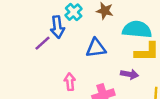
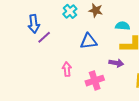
blue arrow: (57, 27) -> (34, 24), moved
cyan semicircle: (137, 29) -> (123, 26), size x0.6

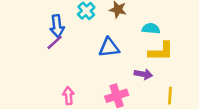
blue arrow: (34, 24) -> (57, 26), moved
pink arrow: (67, 69) -> (68, 96), moved

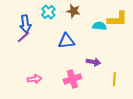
yellow L-shape: (161, 51) -> (117, 19), moved
pink arrow: (68, 96) -> (34, 79), turned 88

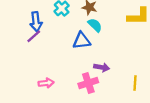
cyan semicircle: (99, 26) -> (95, 25), moved, turned 40
purple arrow: (93, 62) -> (102, 67), moved

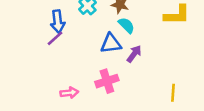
purple arrow: (102, 67) -> (134, 54), moved, turned -64
pink cross: (88, 83) -> (107, 81), moved

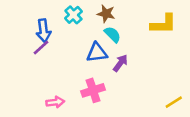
yellow line: (173, 93) -> (174, 102), moved, turned 54

